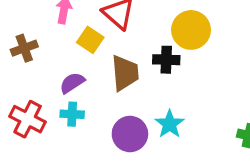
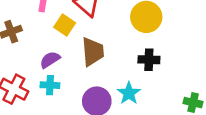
black cross: (166, 60) -> (149, 60), moved

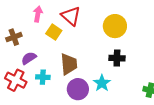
brown trapezoid: (93, 52) -> (69, 64), moved
purple semicircle: (50, 60) -> (29, 58), moved

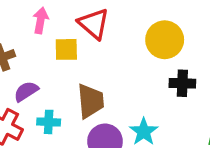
yellow square: (54, 32) -> (66, 49), turned -35
black cross: (117, 58) -> (182, 83), moved

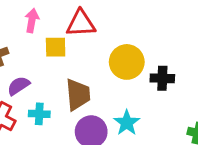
red triangle: (94, 24) -> (81, 23), turned -44
yellow circle: (165, 40) -> (127, 62), moved

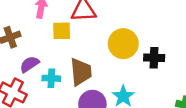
cyan cross: (39, 114) -> (51, 78), moved

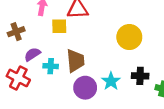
yellow circle: (123, 44) -> (129, 37), moved
black cross: (154, 58) -> (140, 76), moved

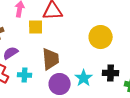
cyan cross: (51, 66) -> (25, 75), moved

